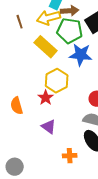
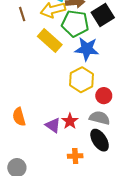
yellow hexagon: (57, 81) -> (82, 80), moved
red star: (46, 98) -> (70, 121), moved
orange semicircle: (17, 106) -> (19, 117), moved

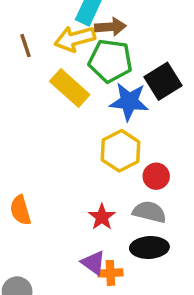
black square: (103, 15) -> (163, 81), moved
purple triangle: (53, 125) -> (93, 263), moved
black ellipse: (100, 140) -> (149, 248), turned -60

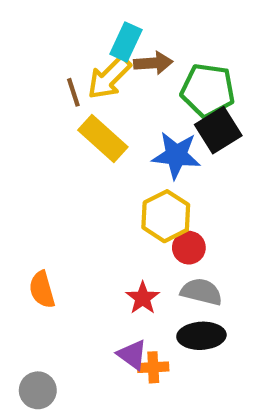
yellow arrow: (75, 39) -> (109, 78), turned -30
brown line: (26, 46) -> (73, 92), moved
green pentagon: (110, 61) -> (208, 90), moved
red circle: (156, 176) -> (189, 248), moved

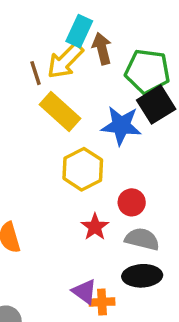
brown arrow: (153, 63) -> (102, 49), turned -100
yellow hexagon: (166, 216) -> (83, 169), moved
red star: (143, 298) -> (95, 227), moved

